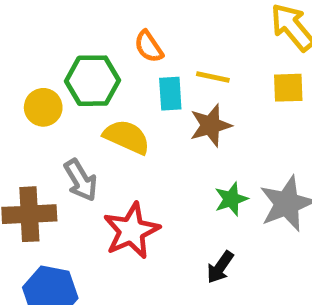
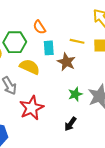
yellow line: (213, 77) -> (77, 41), moved
brown star: (211, 125) -> (66, 62), turned -30

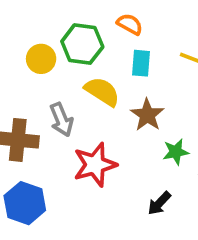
orange semicircle: (39, 27) -> (130, 24), turned 144
brown star: (66, 62) -> (147, 115), moved

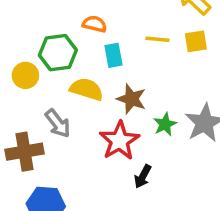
red star: (95, 165) -> (119, 141), moved
black arrow: (159, 203) -> (143, 176), moved

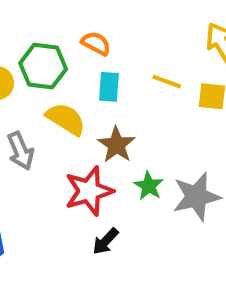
green star: (165, 124) -> (149, 186), turned -30

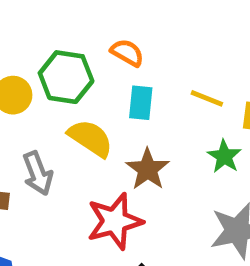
green star: (149, 186) -> (224, 156), moved

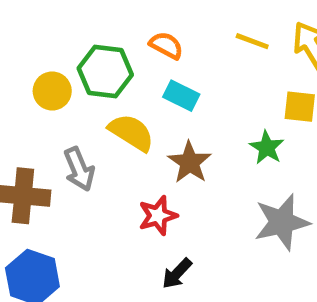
yellow line: (207, 98) -> (252, 41), moved
cyan rectangle: (141, 103) -> (181, 96), turned -68
red star: (115, 221) -> (158, 216), size x0.7

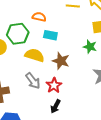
gray arrow: (79, 169) -> (33, 81), moved
black arrow: (177, 273) -> (55, 106), moved

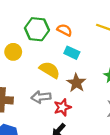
green hexagon: (18, 34) -> (37, 29), moved
gray arrow: (33, 81) -> (41, 97), turned 108

